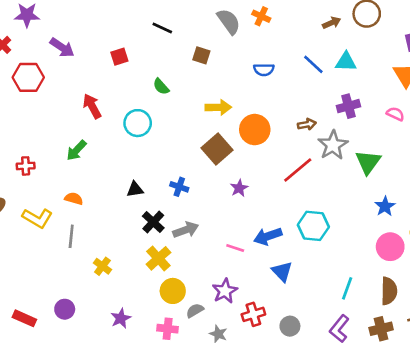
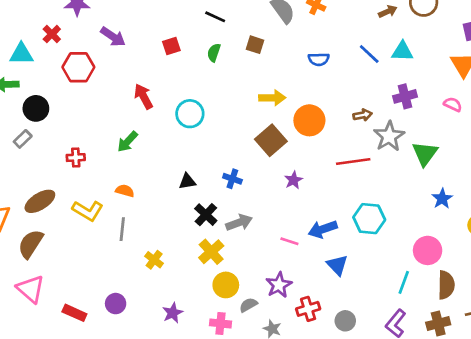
green semicircle: (161, 87) -> (214, 53), moved, turned 60
red line: (298, 170) -> (353, 162), turned 32
pink circle: (390, 247) -> (428, 250), moved

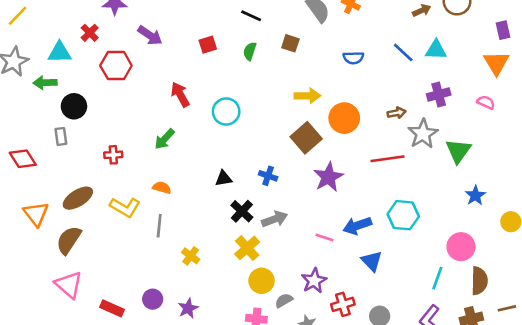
gray rectangle: (23, 139) -> (61, 136), turned -54
purple star: (293, 180) -> (328, 177), size x1.6
purple star: (173, 313) -> (188, 308), moved

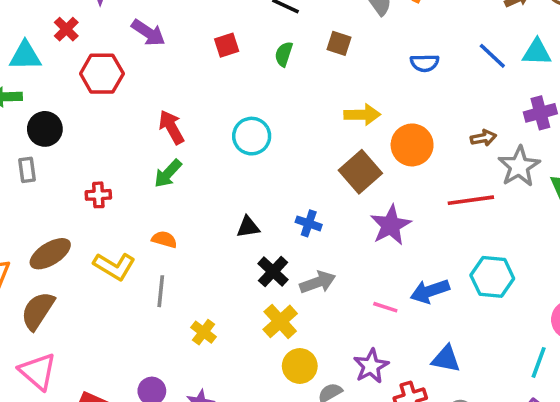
red arrow: (180, 94) -> (171, 127), moved
blue triangle: (372, 261) -> (446, 359), moved, turned -35

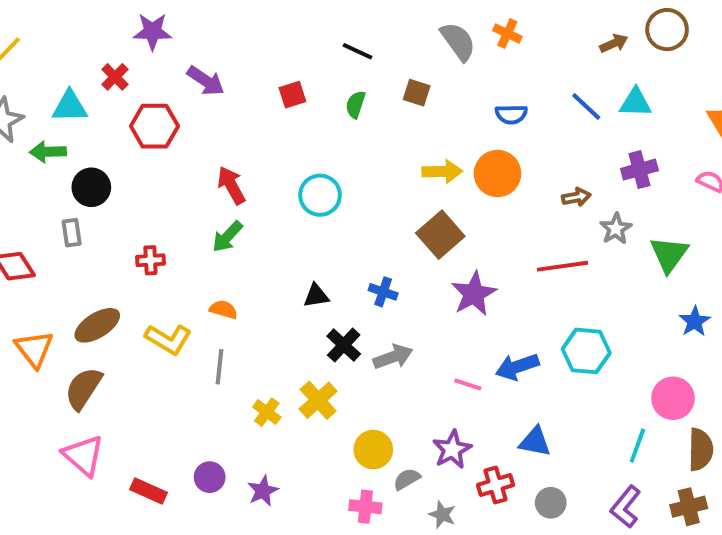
orange circle: (412, 145) -> (497, 173), moved
gray star: (519, 166) -> (616, 229), size x0.7
yellow cross: (280, 321) -> (318, 400), moved

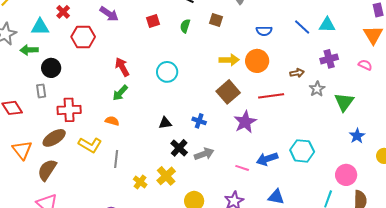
red cross: (150, 260) -> (69, 110), moved, size x1.6
red line: (563, 266) -> (271, 96), moved
orange semicircle: (223, 310) -> (112, 121), moved

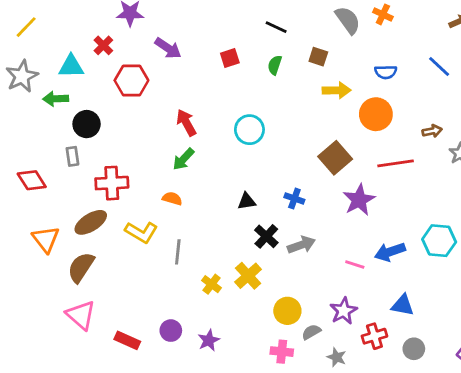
yellow arrow: (229, 60) -> (337, 90), moved

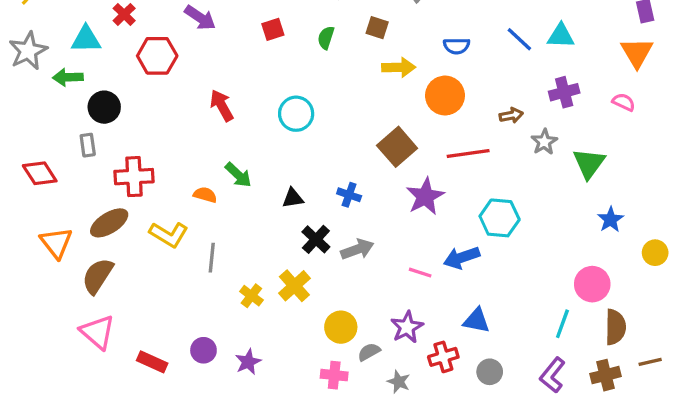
green arrow: (183, 159) -> (238, 175), moved, turned -90
cyan hexagon: (439, 241) -> (500, 218), moved

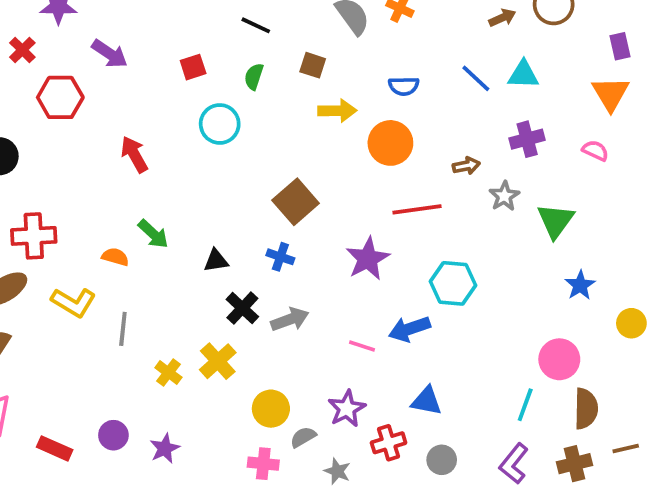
cyan circle: (296, 114) -> (220, 124), moved
brown square: (397, 147) -> (296, 202), moved

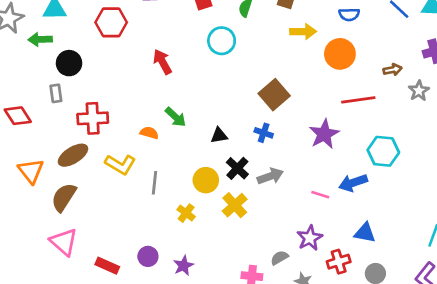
yellow cross: (218, 361) -> (235, 205), moved
yellow circle: (271, 409) -> (206, 180), moved

